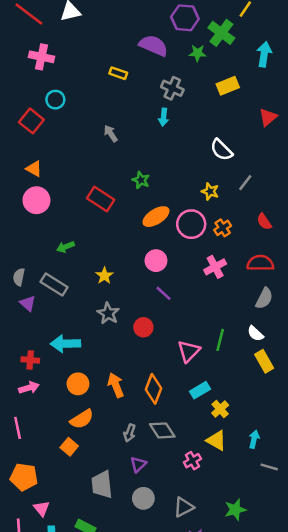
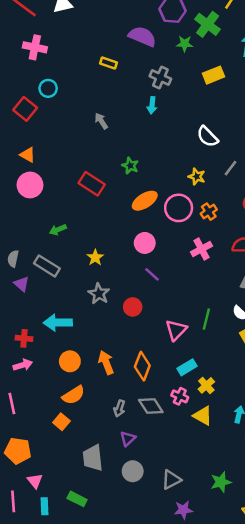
pink cross: (192, 461) -> (180, 396), moved, turned -35

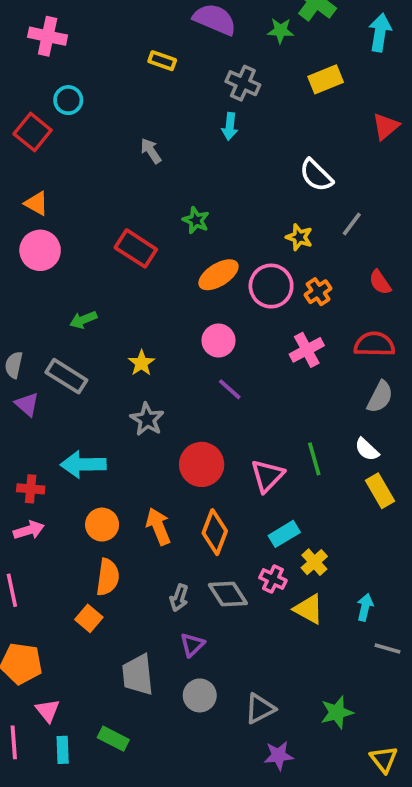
red circle: (133, 307) -> (202, 464), moved, size x1.5
green line: (206, 319) -> (314, 459), turned -30
orange semicircle: (73, 395) -> (108, 577), turned -50

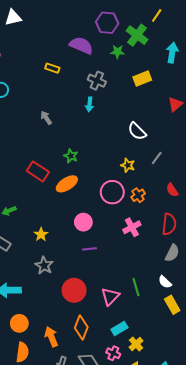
orange ellipse: (218, 275) -> (67, 184), moved
red semicircle: (374, 344) -> (169, 224), turned 95
purple line: (230, 389) -> (90, 249), turned -48
orange arrow: (158, 526) -> (51, 337), moved

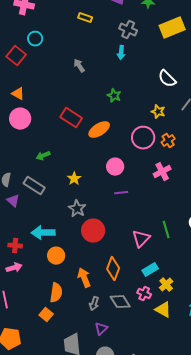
yellow rectangle: (142, 79) -> (172, 28), size x1.4
green star: (71, 156) -> (114, 96), moved
red circle: (74, 290) -> (93, 231), moved
orange circle: (19, 323) -> (56, 256), moved

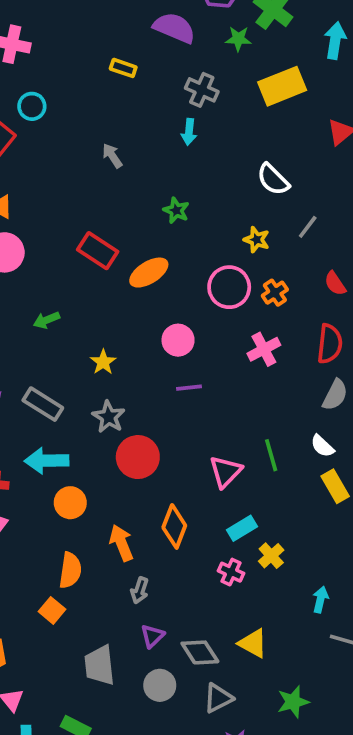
gray rectangle: (34, 186) -> (43, 404), moved
gray diamond: (120, 302) -> (200, 652), moved
yellow triangle: (163, 310) -> (253, 643), moved

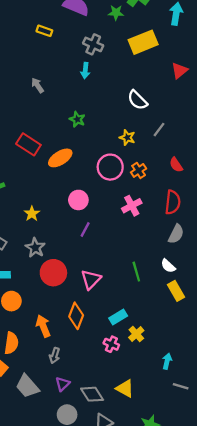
purple line: (189, 388) -> (85, 230), turned -56
pink triangle: (226, 472) -> (91, 279), moved
gray trapezoid: (99, 665) -> (27, 386), moved, turned -35

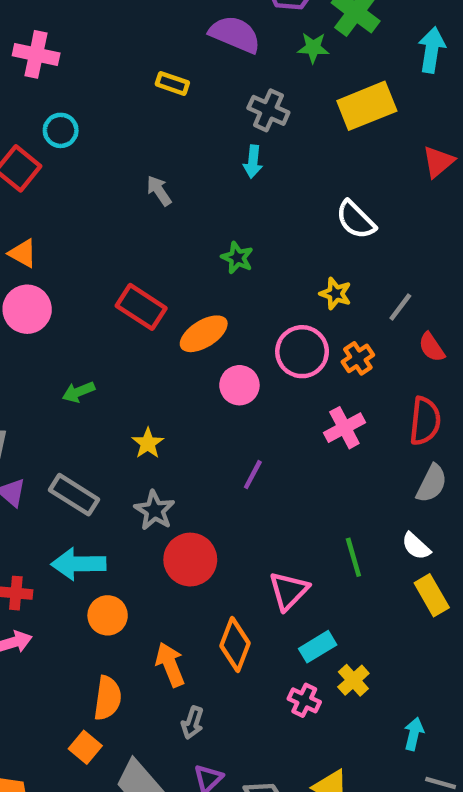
gray line: (159, 130) -> (400, 307), moved
pink circle: (78, 200) -> (239, 385), moved
pink triangle: (91, 279) -> (289, 591), moved

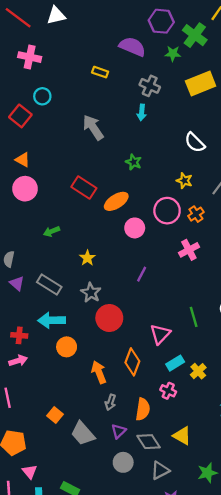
gray arrow: (159, 191) -> (93, 127), size x1.6
yellow cross: (353, 680) -> (198, 371), moved
orange semicircle: (108, 698) -> (143, 409), moved

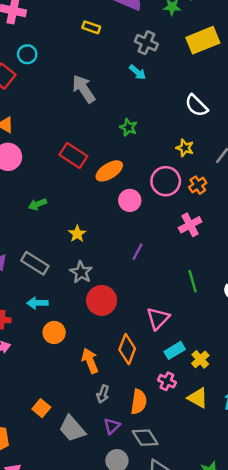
cyan arrow: (142, 112) -> (137, 72), turned -56
green line: (194, 317) -> (193, 281), moved
cyan arrow: (52, 320) -> (37, 303), size x0.7
yellow triangle: (182, 436) -> (198, 398), moved

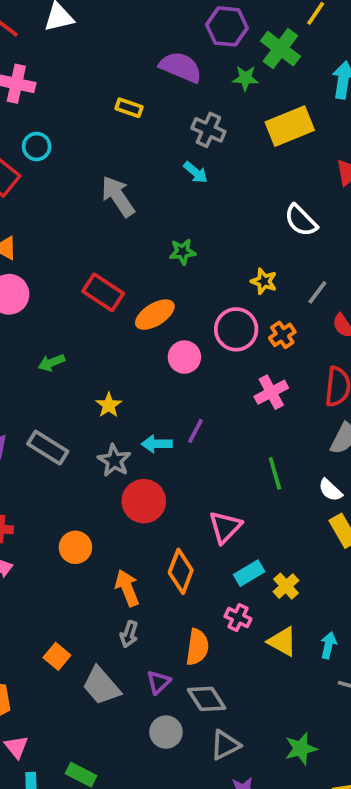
white semicircle: (196, 106) -> (301, 220), moved
green star: (128, 127) -> (183, 252), turned -30
cyan arrow: (37, 303) -> (157, 444), moved
gray arrow: (103, 394) -> (129, 634), moved

